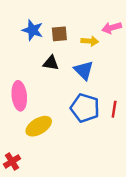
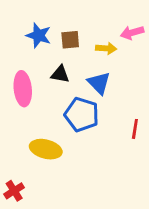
pink ellipse: (19, 96) -> (23, 89), moved
blue pentagon: (85, 108) -> (82, 115), moved
yellow ellipse: (39, 126) -> (46, 149), turned 45

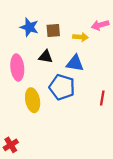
blue triangle: (99, 83) -> (75, 63), turned -36
yellow ellipse: (46, 149) -> (33, 100), moved, turned 65

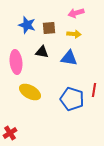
pink arrow: (100, 25) -> (76, 13), moved
blue pentagon: (62, 87) -> (72, 99), moved
yellow ellipse: (33, 100) -> (30, 92), turned -50

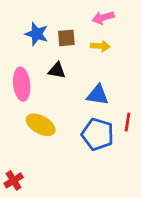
blue triangle: (69, 58) -> (98, 95), moved

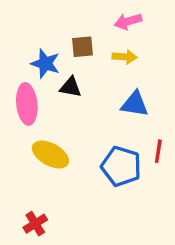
blue star: (37, 34) -> (45, 64), moved
blue triangle: (98, 95) -> (135, 104), moved
red cross: (14, 180) -> (35, 224), moved

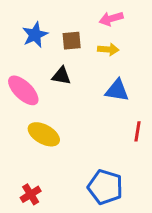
blue star: (45, 64) -> (35, 35), moved, turned 30
pink ellipse: (27, 104) -> (23, 90), turned -40
blue pentagon: (121, 166) -> (105, 187), moved

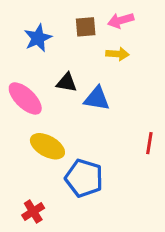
brown square: (72, 41) -> (86, 27), moved
blue triangle: (117, 90) -> (97, 98), moved
blue pentagon: (105, 187) -> (84, 178), moved

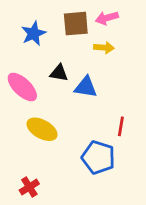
brown square: (86, 27) -> (76, 24), size x1.4
red line: (149, 143) -> (121, 126), moved
blue pentagon: (84, 178) -> (98, 157), moved

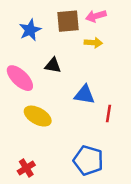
blue triangle: (86, 87) -> (84, 95), moved
blue pentagon: (98, 157) -> (88, 160), moved

